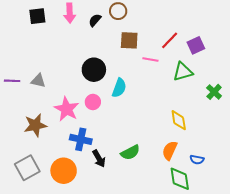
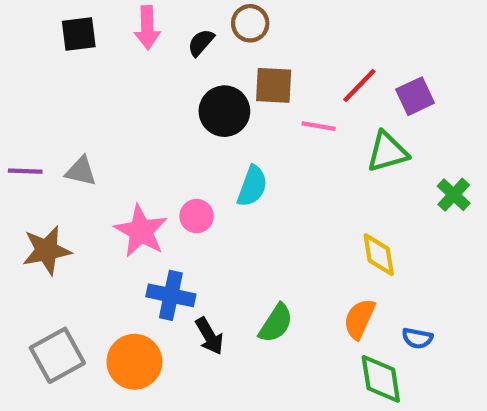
black circle: (94, 70) -> (224, 111), moved
brown star: (35, 125) -> (47, 250), moved
green semicircle: (130, 153) -> (276, 323), turned -30

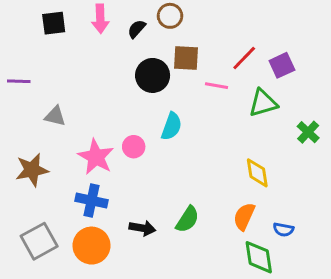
purple line: (25, 171) -> (19, 81), moved
blue cross: (171, 295) -> (92, 200), moved
black arrow: (209, 336) -> (142, 228), turned -50

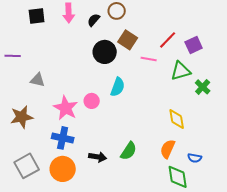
brown square: (186, 58) -> (128, 40), turned 30
green cross: (308, 132) -> (203, 87), moved

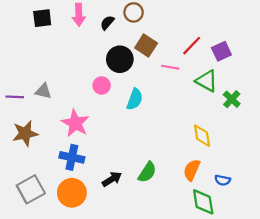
purple line: (13, 56) -> (15, 97), moved
green triangle: (181, 71) -> (207, 81), turned 45
pink circle: (92, 101) -> (102, 85), moved
black arrow: (98, 157) -> (112, 179), turned -42

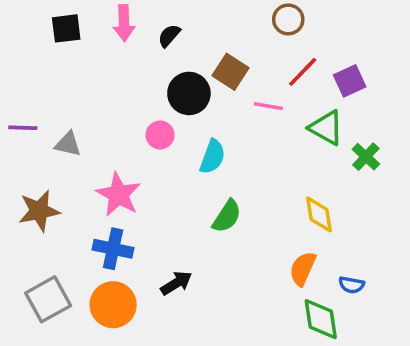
brown circle: (134, 12) -> (288, 19), moved
purple line: (15, 97) -> (23, 128), moved
green semicircle: (147, 172) -> (227, 216), moved

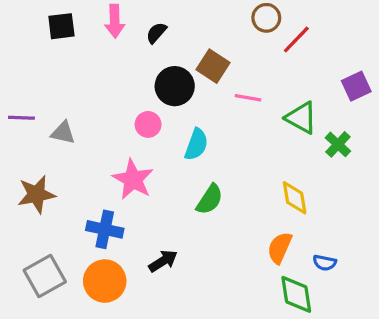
red line: (303, 72) -> (296, 39), moved
purple square: (350, 81) -> (356, 86), moved
pink star: (119, 195) -> (133, 179), moved

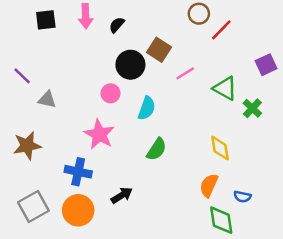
pink line: (248, 98) -> (185, 73), turned -42
purple line: (21, 118) -> (22, 76), moved, turned 42

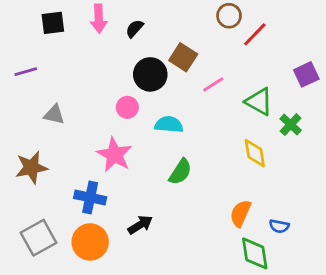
purple line: (22, 76) -> (26, 72), moved, turned -60
cyan semicircle: (147, 108) -> (169, 125), turned -105
yellow diamond: (220, 148) -> (255, 153), moved

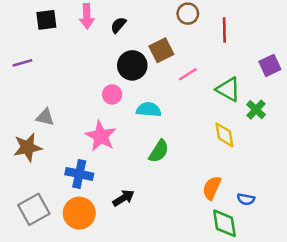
brown circle: (229, 16) -> (188, 14), moved
red line: (255, 34) -> (224, 30), turned -45
brown square: (183, 57) -> (161, 50), turned 30
gray triangle: (54, 115) -> (45, 117), moved

